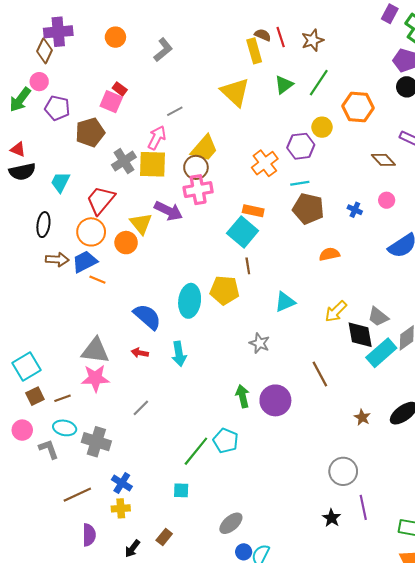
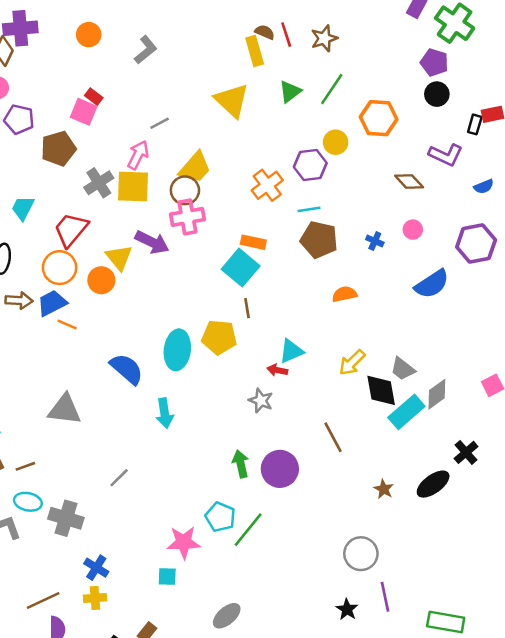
red arrow: (140, 353) -> (277, 370), moved
pink star: (95, 378) -> (184, 542), moved
green line: (196, 451) -> (248, 530), moved
brown line: (77, 495) -> (43, 601), moved

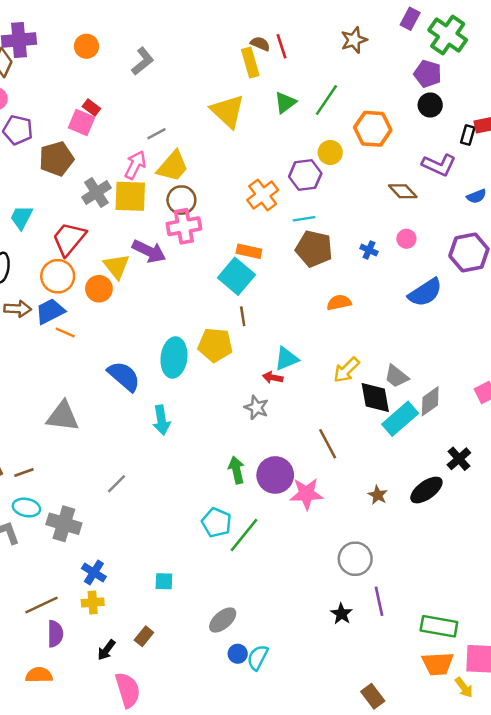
brown star: (324, 38) -> (354, 40), moved
yellow trapezoid: (195, 168) -> (173, 166), moved
pink star: (184, 542) -> (306, 494), moved

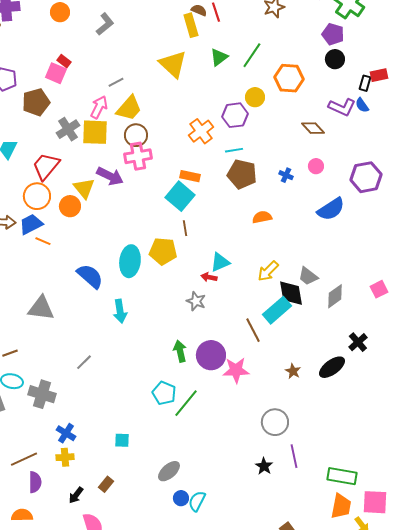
blue semicircle: (476, 196) -> (362, 105), moved, turned 77
cyan rectangle: (400, 419) -> (277, 310), moved
orange trapezoid: (438, 664) -> (341, 506), turned -76

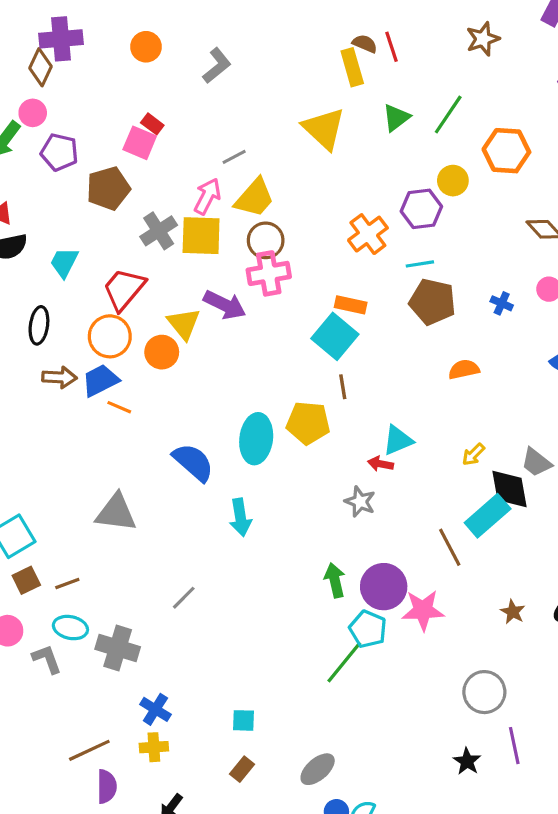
yellow arrow: (268, 271) -> (473, 454), size x0.7
cyan pentagon: (164, 393) -> (368, 629), moved
brown rectangle: (106, 484) -> (242, 769), moved

